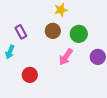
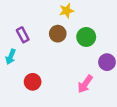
pink arrow: (66, 57) -> (85, 84), moved

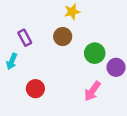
green circle: (86, 37) -> (95, 53), moved

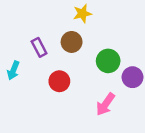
purple rectangle: (25, 38) -> (39, 47), moved
red circle: (35, 89) -> (59, 81), moved

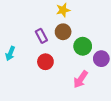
brown circle: (72, 42) -> (63, 32), moved
purple rectangle: (39, 47) -> (41, 36), moved

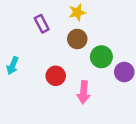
purple rectangle: (41, 36) -> (42, 24), moved
pink arrow: (81, 79) -> (84, 92), moved, turned -30

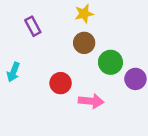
purple rectangle: (42, 24) -> (33, 26), moved
pink arrow: (84, 92) -> (91, 101), turned -90

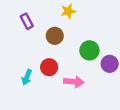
brown circle: (84, 43) -> (55, 36), moved
cyan arrow: (13, 72) -> (27, 77), moved

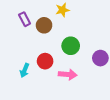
brown circle: (55, 36) -> (44, 25), moved
green circle: (89, 50) -> (71, 46), moved

